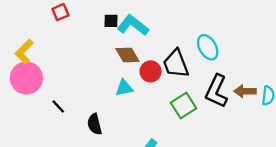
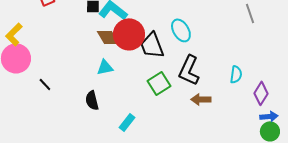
red circle: (151, 71) -> (129, 34), moved, size x1.6
brown arrow: (245, 91) -> (201, 99), moved
black semicircle: (94, 124) -> (92, 100), moved

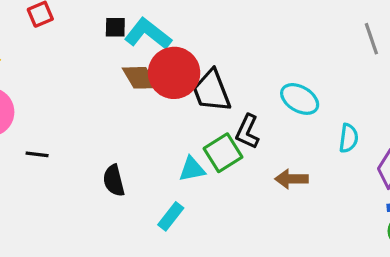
cyan ellipse: (181, 30) -> (300, 99), moved, turned -30
cyan triangle: (105, 67) -> (192, 169), moved
black L-shape: (189, 70) -> (247, 132), moved, size x0.7
black line: (45, 84) -> (37, 154), turned -40

